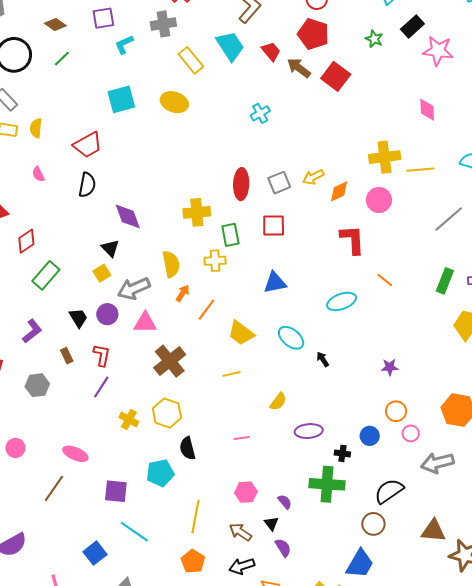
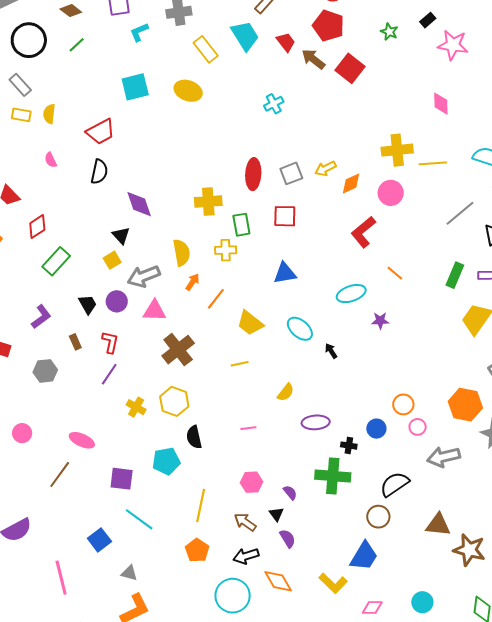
black rectangle: (412, 26) -> (428, 20), size x0.7
red L-shape: (352, 240) -> (363, 232), turned -128
purple star: (390, 367) -> (380, 321), moved

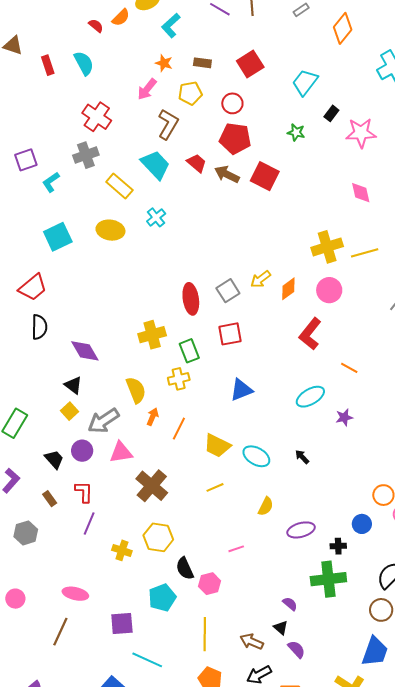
cyan cross: (274, 104) -> (156, 217), moved
cyan ellipse: (300, 329) -> (256, 456), moved
pink hexagon: (251, 482) -> (210, 584), moved

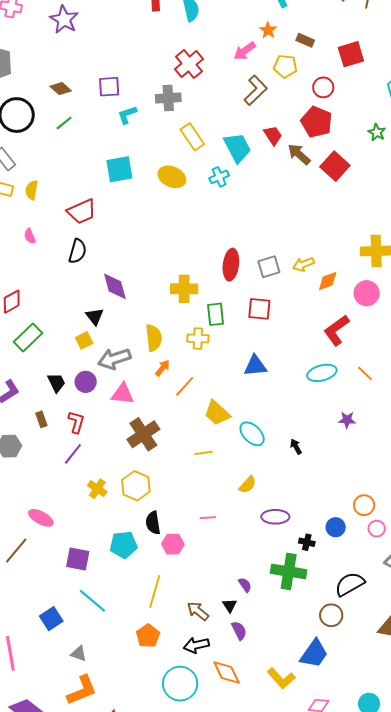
cyan trapezoid: (155, 165) -> (237, 148), moved
cyan ellipse: (310, 397) -> (322, 373), moved

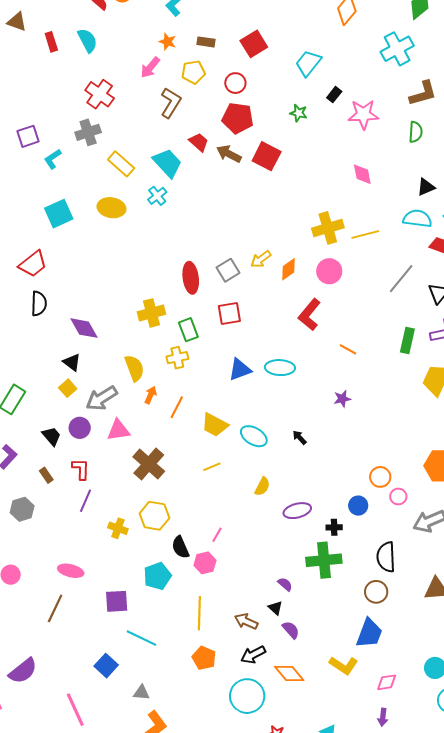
cyan ellipse: (322, 373) -> (280, 368), moved, turned 32
pink line: (208, 518) -> (217, 535), moved, turned -42
black semicircle: (350, 584) -> (386, 557), turned -48

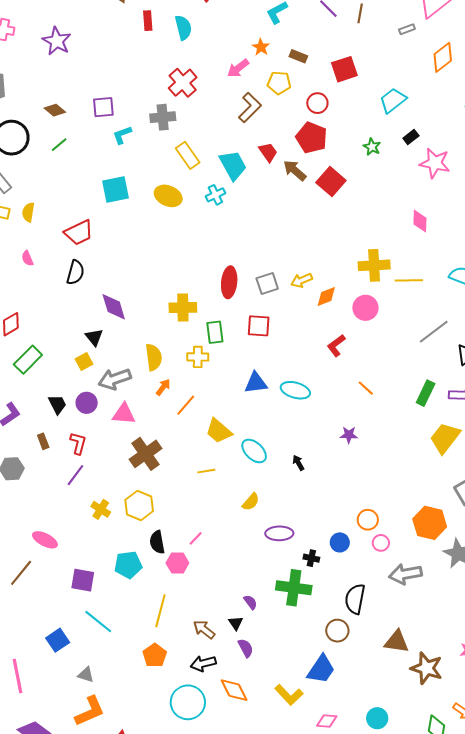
red L-shape: (309, 315) -> (336, 345), size x0.7

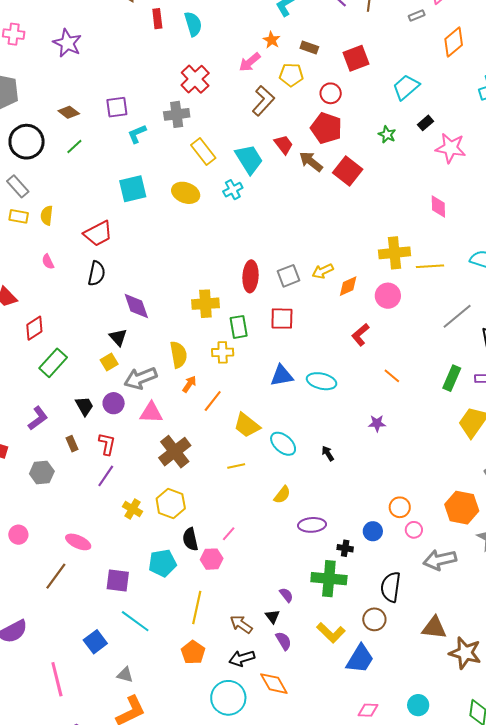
yellow L-shape: (289, 695) -> (331, 633), moved

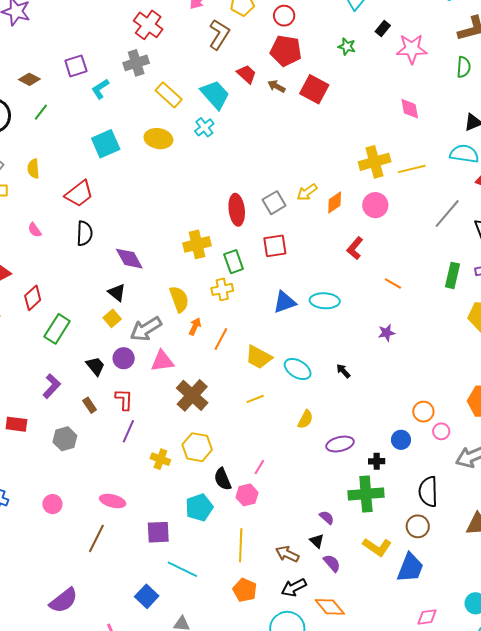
brown arrow: (311, 162) -> (277, 86), size x0.7
yellow semicircle: (47, 215) -> (33, 169), moved

